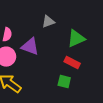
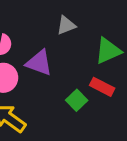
green square: (64, 82) -> (77, 100), moved, turned 32

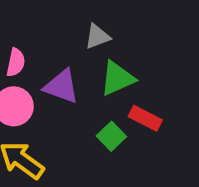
green triangle: (108, 51) -> (117, 78), moved

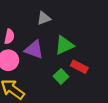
gray triangle: (97, 37) -> (44, 18), moved

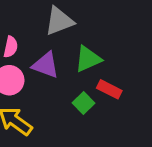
gray triangle: (44, 18) -> (59, 21), size x1.5

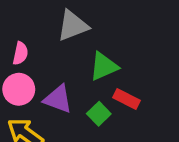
purple triangle: (46, 65) -> (58, 99), moved

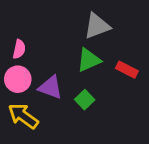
gray triangle: (73, 26) -> (97, 26), moved
red rectangle: (127, 99) -> (127, 70), moved

